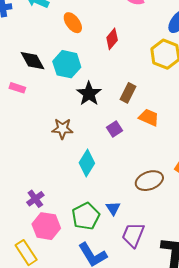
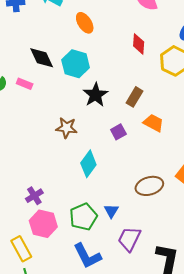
red diamond: (112, 39) -> (139, 44), moved, turned -40

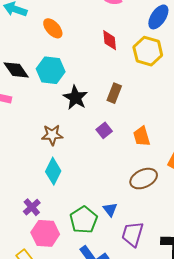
orange trapezoid: (153, 123) -> (142, 136), moved, turned -125
cyan diamond: (88, 164) -> (53, 171), moved

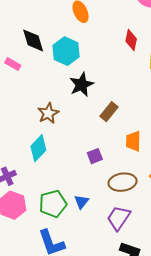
brown rectangle: (114, 93) -> (109, 112), moved
purple square: (104, 130) -> (95, 156), moved
brown star: (52, 135) -> (48, 113), turned 30
purple trapezoid: (133, 234) -> (119, 218), moved

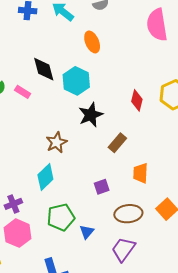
red diamond: (131, 40) -> (137, 100), moved
green pentagon: (53, 204) -> (61, 217), moved

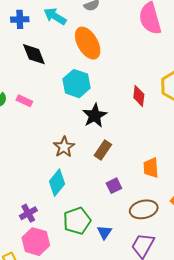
orange ellipse: (92, 42) -> (88, 43), size x1.5
black diamond: (44, 69) -> (34, 54), moved
brown rectangle: (117, 143) -> (103, 150), moved

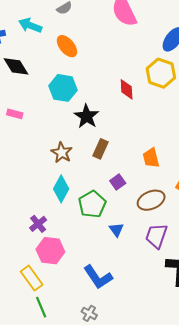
orange ellipse: (88, 43) -> (67, 46), size x0.7
green pentagon: (77, 221) -> (92, 204), moved

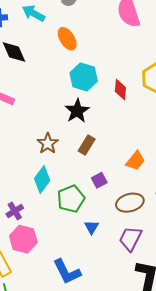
cyan hexagon: (63, 88) -> (84, 77), moved
orange trapezoid: (151, 158) -> (135, 161), turned -135

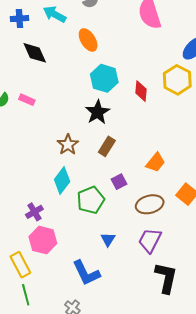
blue triangle: (92, 227) -> (108, 239), moved

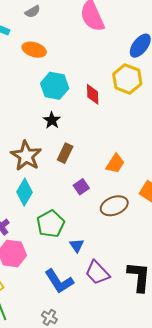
orange ellipse: (88, 40) -> (34, 50), turned -35
black star: (98, 112) -> (52, 120), size x0.7
brown star: (68, 145) -> (26, 156), size x1.4
green pentagon: (91, 200) -> (51, 224), moved
purple trapezoid: (150, 240) -> (97, 273), moved, turned -64

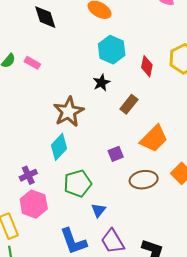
brown rectangle: (65, 153) -> (129, 104), moved
orange trapezoid: (115, 163) -> (154, 139), size x1.4

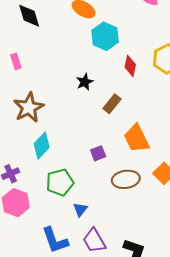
cyan hexagon: (112, 50) -> (105, 36), moved
pink rectangle: (32, 63) -> (16, 61), turned 42
brown star: (69, 112) -> (29, 108), moved
orange trapezoid: (154, 139) -> (136, 138), turned 108

